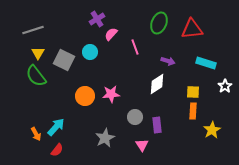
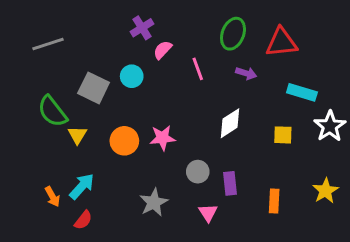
yellow triangle: (38, 53) -> (77, 135), moved
purple arrow: (168, 61) -> (246, 73), moved
white star: (225, 86) -> (330, 126), size x1.5
orange rectangle: (193, 111) -> (274, 201), moved
yellow star: (212, 130) -> (325, 191), moved

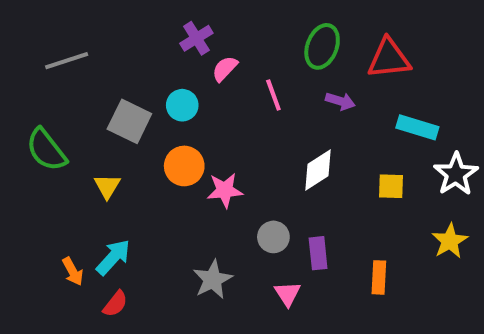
green semicircle: (52, 111) -> (46, 150), moved
orange circle: (124, 141) -> (184, 166), moved
yellow star: (325, 191) -> (450, 241), moved

